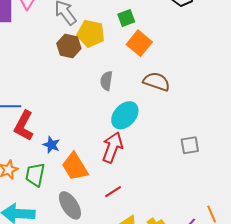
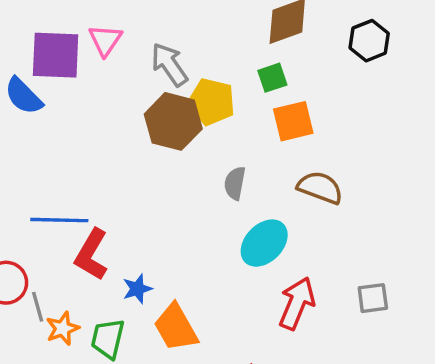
orange square: (139, 43) -> (293, 121), turned 35
brown hexagon: (69, 46) -> (173, 121), size x1.4
blue star: (51, 145) -> (137, 289), turned 30
red arrow: (112, 147) -> (297, 303), moved

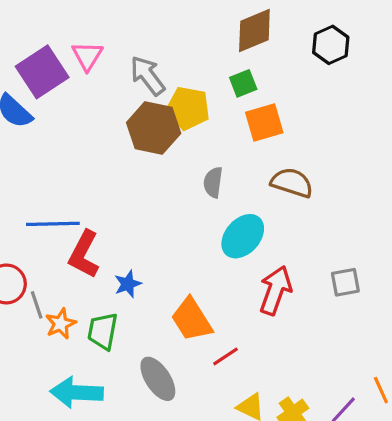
purple square: (56, 55) -> (42, 72), turned -33
orange trapezoid: (176, 327) -> (192, 320), moved

